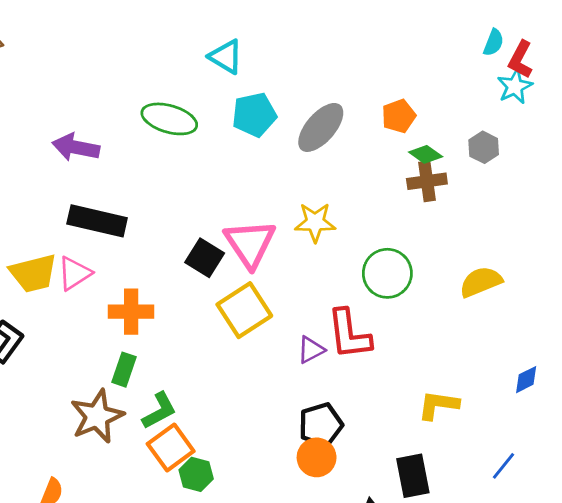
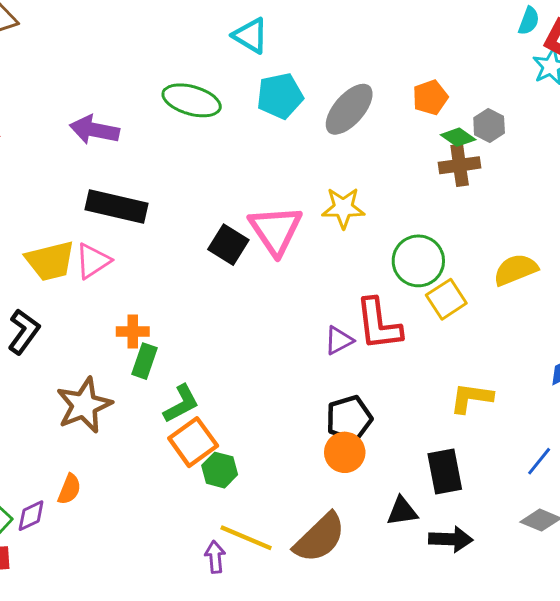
gray hexagon: (484, 147) -> (489, 125), moved
yellow square: (244, 310) -> (446, 299), moved, size x0.7
orange cross: (131, 312) -> (133, 332), moved, size x0.7
brown star: (97, 416) -> (84, 405), moved

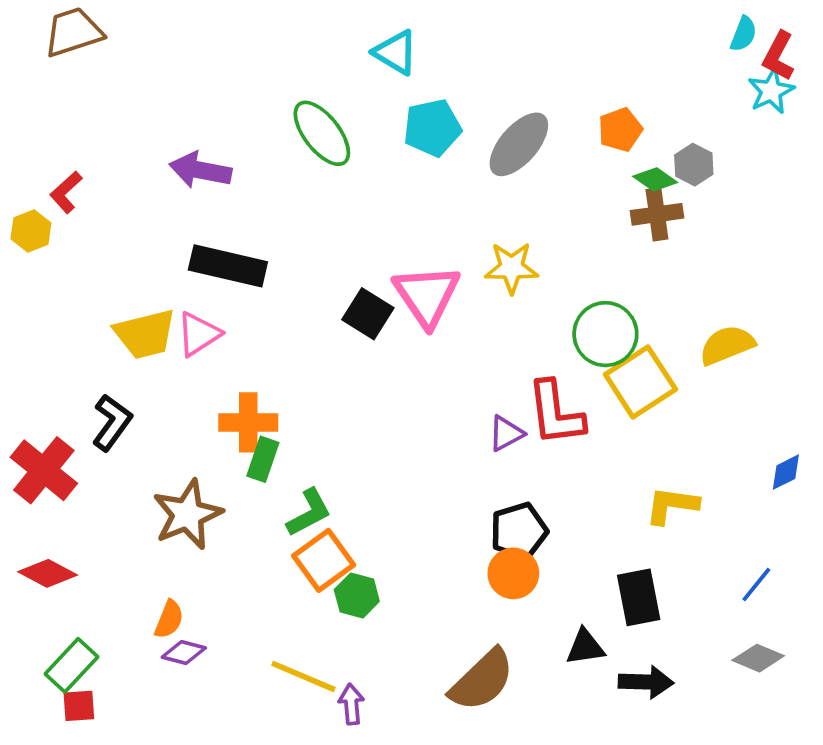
green ellipse: (192, 100) -> (322, 133), turned 36
yellow square: (446, 299) -> (640, 382), size x1.4
orange cross: (133, 332) -> (248, 422), size x1.4
purple diamond: (31, 516) -> (184, 653), moved, turned 40
yellow line: (246, 538) -> (303, 676), moved

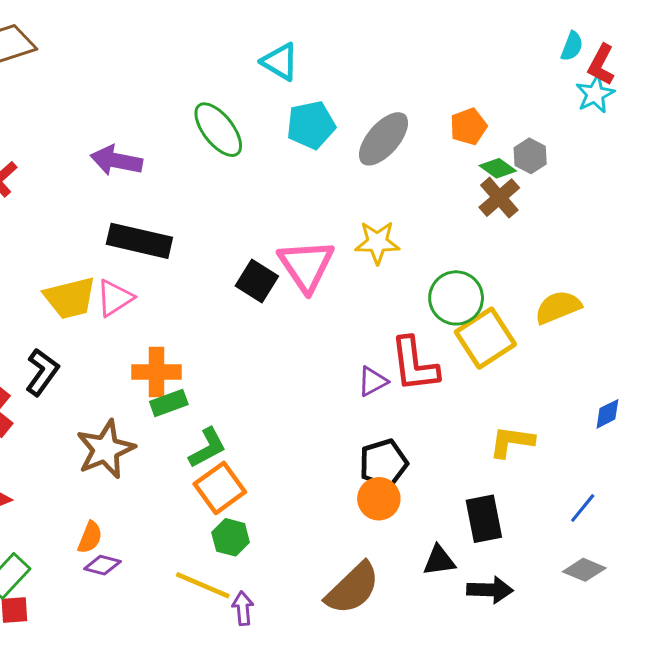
brown cross: (657, 214) -> (499, 198), turned -33
green rectangle: (263, 459) -> (169, 403), turned 51
green hexagon: (357, 595) -> (231, 537), moved

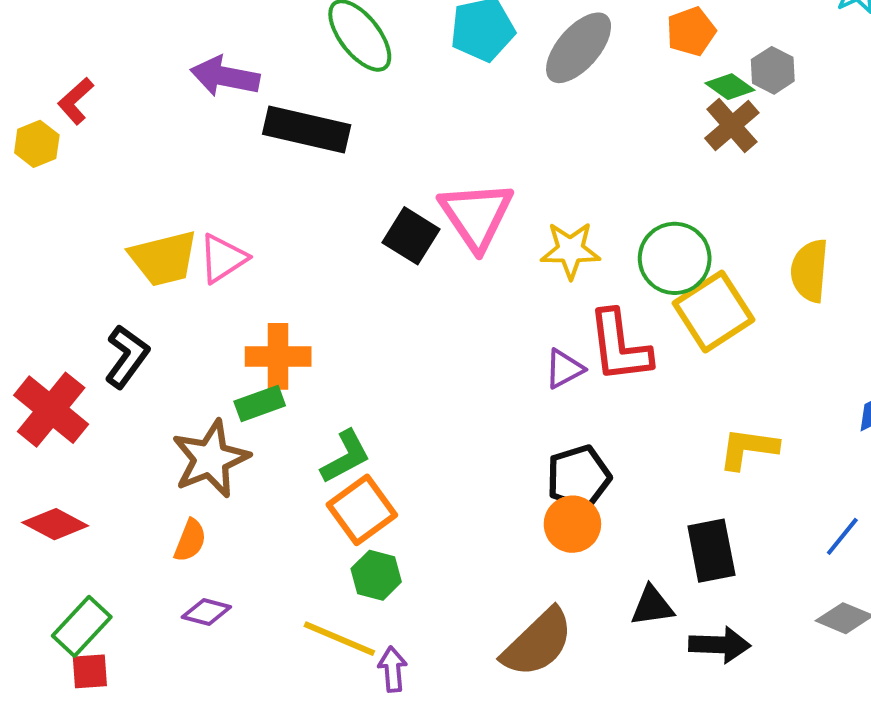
black rectangle: (139, 241) -> (307, 130), moved
yellow star: (377, 242) -> (570, 250), moved
yellow semicircle: (558, 307) -> (810, 271), turned -63
green rectangle: (169, 403) -> (260, 404), moved
orange semicircle: (90, 537) -> (190, 540), moved

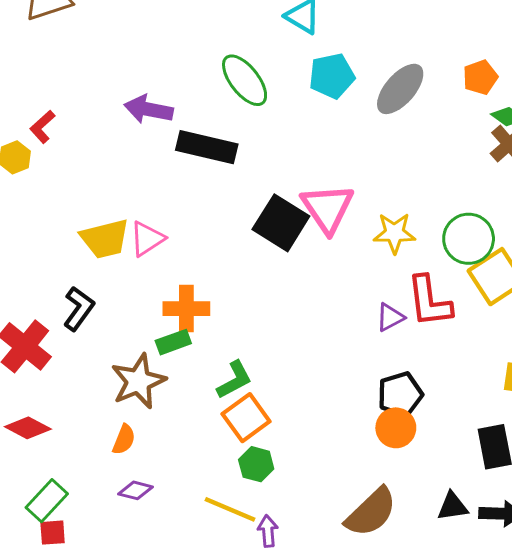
black square: (411, 236) -> (281, 223), size x1.4
black triangle: (652, 606) -> (453, 506), moved

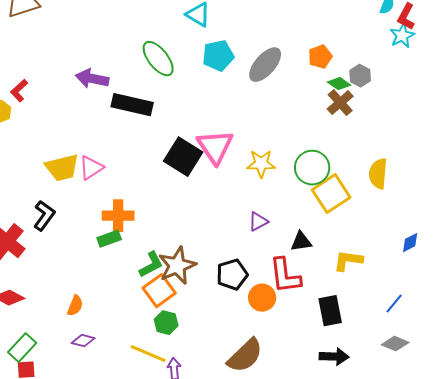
red L-shape: (429, 301) -> (285, 276), moved
brown star: (138, 381) -> (177, 266), moved
black pentagon: (400, 394) -> (232, 275), moved
black triangle: (453, 506) -> (301, 242), moved

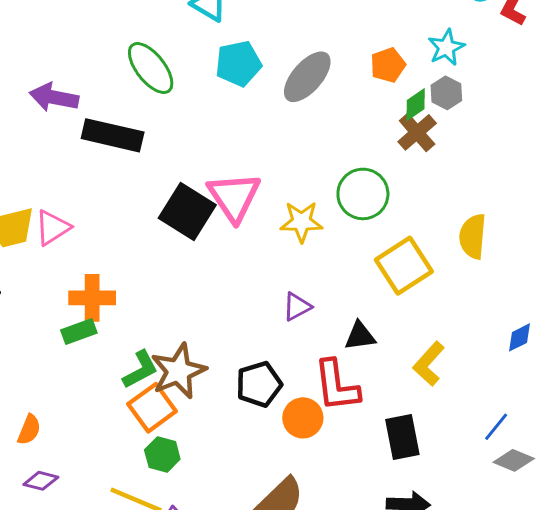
cyan star: (402, 36) -> (446, 48), moved
green diamond: (339, 84) -> (416, 105), turned -70
green circle: (312, 168) -> (363, 194), moved
yellow L-shape: (348, 261) -> (429, 364), turned -56
gray diamond: (395, 344) -> (514, 460), moved

